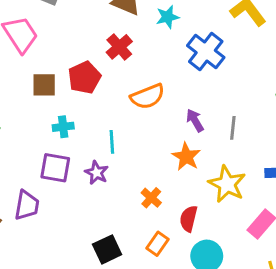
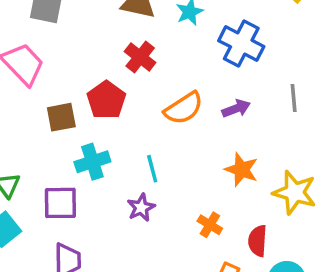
purple arrow: (195, 120) -> (236, 108), moved, turned 110
cyan cross: (63, 127) -> (92, 162), size x1.4
gray line: (233, 128) -> (294, 98), moved
purple square: (55, 168) -> (60, 203), moved
purple star: (97, 173) -> (141, 208), turned 30

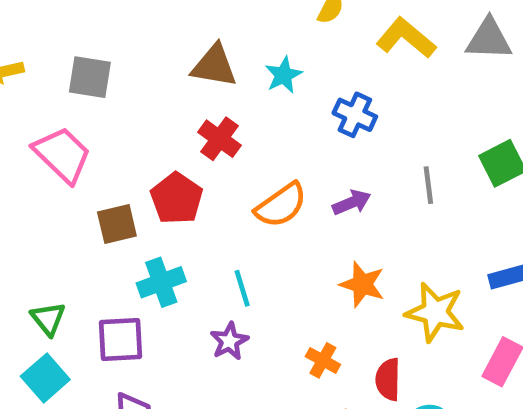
blue cross: (241, 44) -> (355, 115), size x0.7

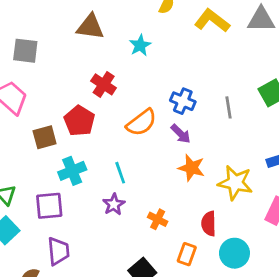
brown triangle: (214, 66) -> (90, 27), moved
blue cross: (355, 115) -> (183, 101), moved
purple arrow: (352, 202) -> (181, 134), moved, turned 70
orange cross: (323, 360) -> (158, 219), moved

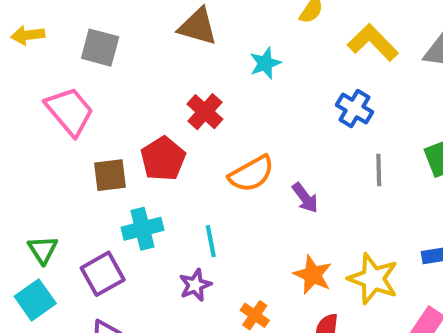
blue cross: (183, 101) -> (355, 109), moved
orange star: (191, 168) -> (313, 275), moved
purple square: (49, 206) -> (103, 274), turned -32

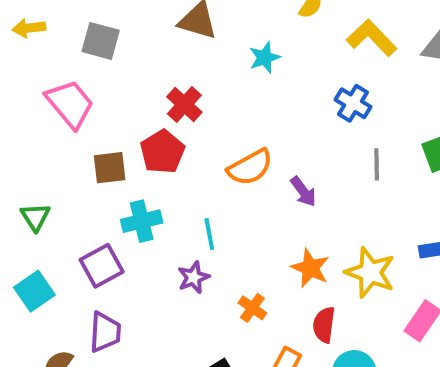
red cross: (205, 112) -> (184, 104), moved
green triangle: (43, 250) -> (35, 217), moved

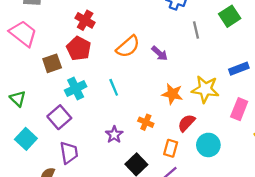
purple star: (193, 277) -> (114, 135), moved
red semicircle: (324, 325) -> (186, 123), turned 48

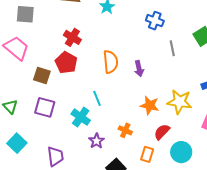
orange semicircle: (128, 47) -> (111, 62), turned -55
purple arrow: (160, 53) -> (139, 69), turned 35
brown square: (52, 63) -> (42, 75), turned 36
cyan cross: (76, 88) -> (81, 117), moved, turned -30
purple square: (59, 117) -> (45, 107), moved, turned -35

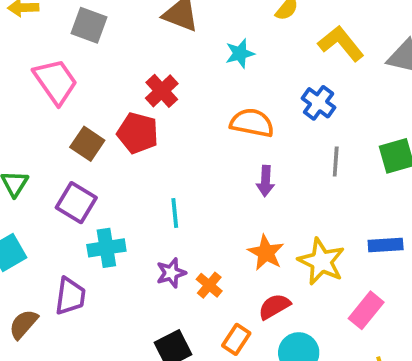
orange semicircle: (111, 62) -> (252, 123), moved, turned -90
red pentagon: (66, 63) -> (138, 133), turned -30
cyan cross: (81, 117) -> (106, 248), moved, turned 30
purple star: (97, 141) -> (171, 273), moved

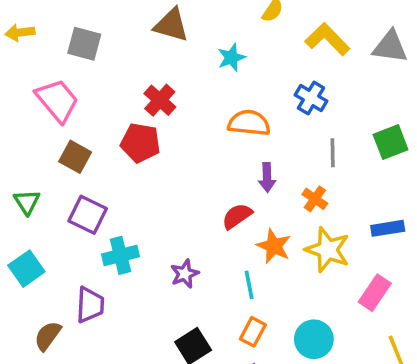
brown square: (87, 144) -> (75, 157), moved
cyan line: (175, 213) -> (249, 285), moved
orange cross: (209, 285) -> (315, 199), moved
red semicircle: (274, 306) -> (237, 216), moved

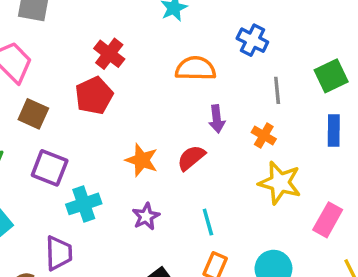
red pentagon: (140, 143) -> (94, 96), turned -30
blue rectangle: (388, 228) -> (334, 131), moved, turned -76
orange star: (274, 246) -> (142, 160), moved

